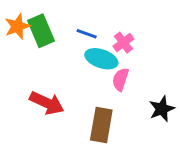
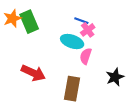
blue line: (87, 34) -> (81, 21), moved

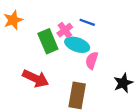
green rectangle: (29, 22) -> (48, 41), moved
pink cross: (88, 30) -> (65, 30), moved

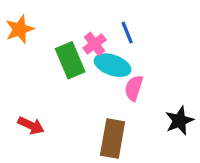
blue line: (87, 22) -> (127, 33), turned 48
red arrow: (36, 78) -> (31, 125), moved, size x0.7

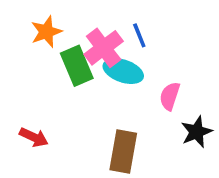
orange star: (20, 29) -> (46, 32), moved
pink cross: (95, 44) -> (104, 48), size x1.5
pink semicircle: (134, 88) -> (170, 96), moved

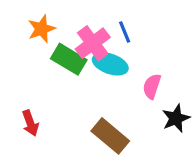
green rectangle: (77, 66) -> (69, 59), turned -36
red arrow: (34, 137) -> (30, 123), turned 45
brown rectangle: (123, 152) -> (110, 136), turned -60

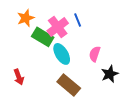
cyan ellipse: (110, 64) -> (62, 54), moved, turned 40

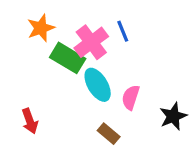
pink semicircle: (95, 54) -> (131, 97), moved
brown rectangle: (69, 85) -> (109, 134), size x0.6

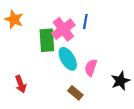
orange star: (41, 28) -> (14, 19), moved, turned -30
blue line: (123, 31) -> (85, 22), turned 32
green rectangle: (68, 58) -> (47, 40), turned 55

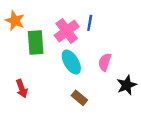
green rectangle: (47, 40) -> (36, 42), moved
pink semicircle: (91, 68) -> (105, 62), moved

